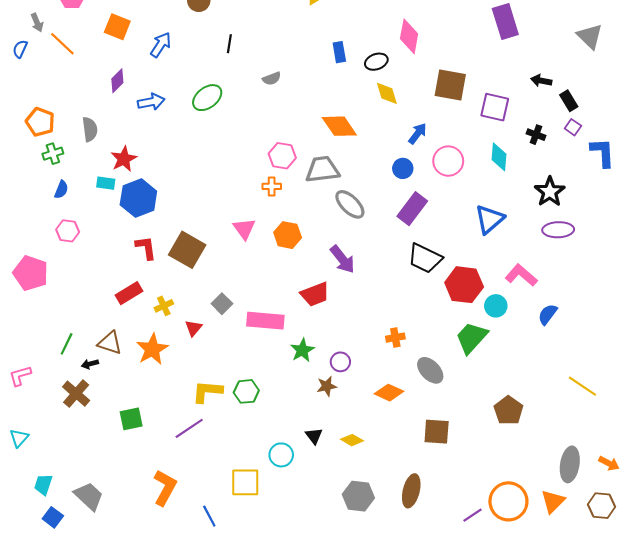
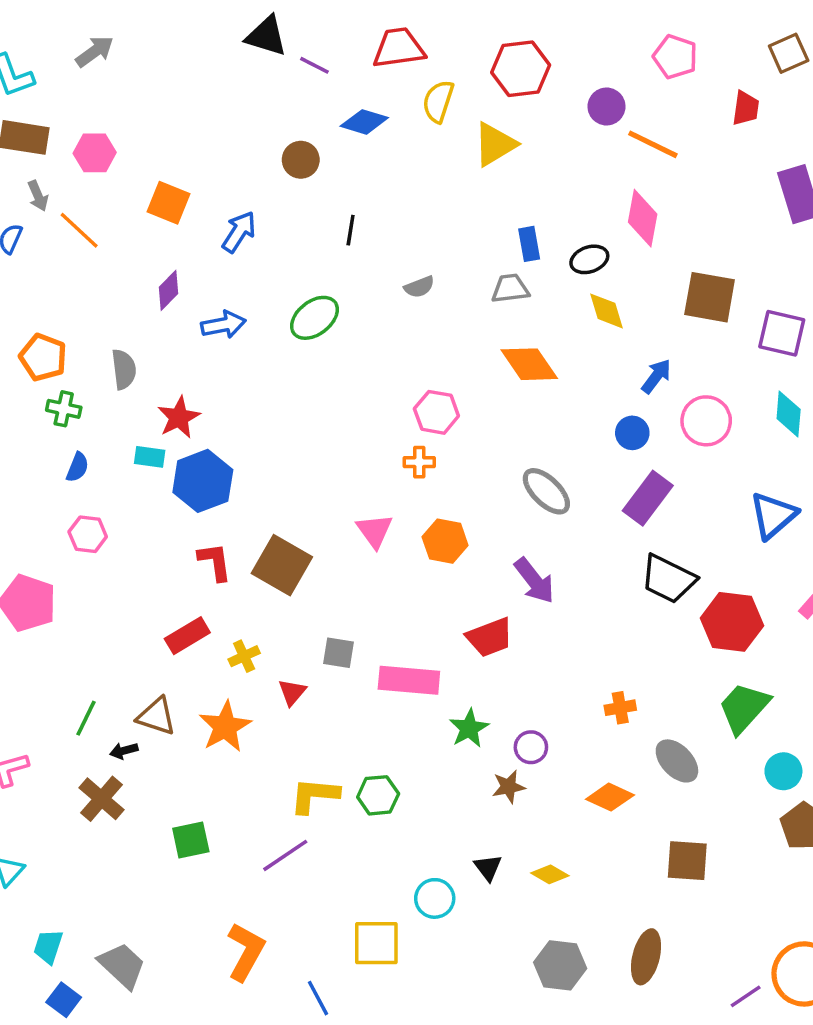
green cross: (53, 154) -> (64, 409), turned 30
gray trapezoid: (322, 169) -> (510, 289), moved, size x0.7
gray square: (222, 304) -> (339, 653), turned -36
cyan circle: (496, 306) -> (783, 771), moved

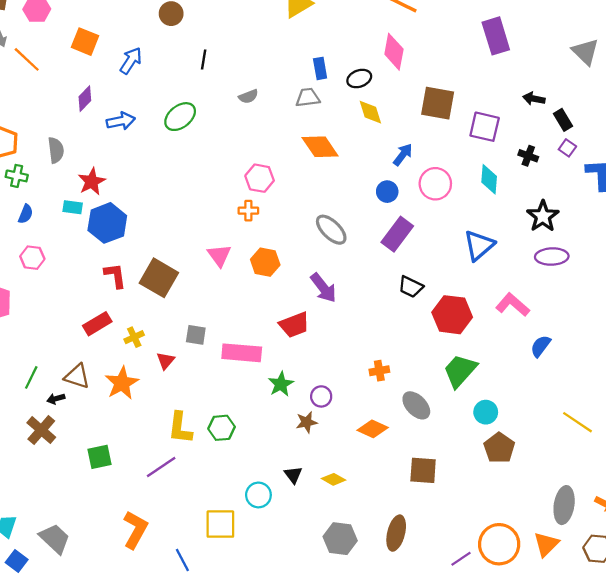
black trapezoid: (668, 579) -> (411, 287), size x0.7
yellow L-shape: (314, 795) -> (180, 428), turned -88

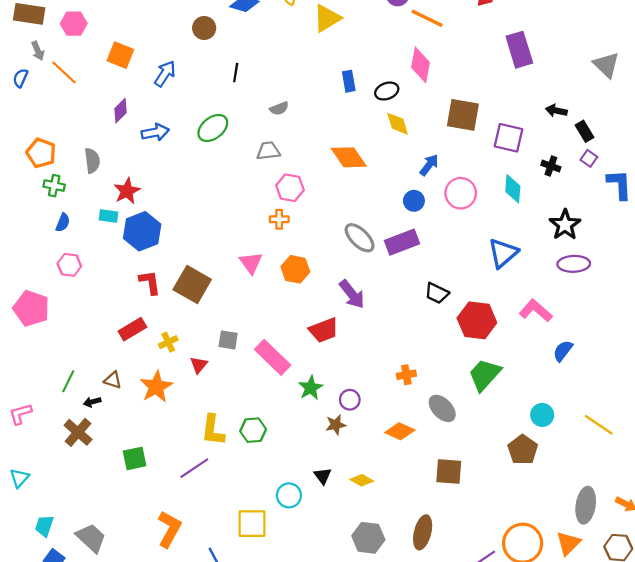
gray trapezoid: (308, 98) -> (268, 151), moved
purple rectangle: (397, 234) -> (402, 242), moved, turned 32
pink rectangle: (242, 353) -> (273, 357), turned 39
brown triangle: (77, 376) -> (113, 380), size x0.7
cyan circle: (486, 412) -> (542, 415), moved

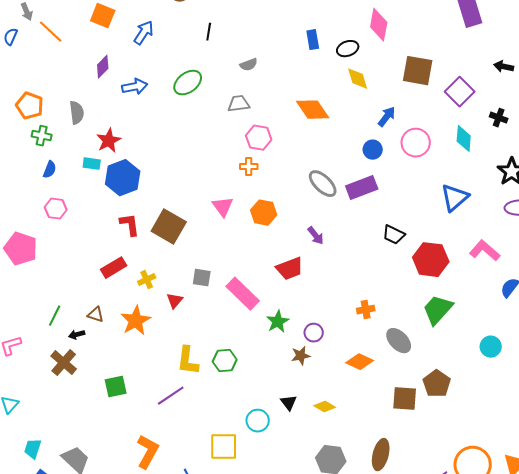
purple square: (508, 138) -> (460, 92), turned 32
purple arrow: (352, 294) -> (316, 236), size x0.7
brown pentagon: (523, 450) -> (437, 384), moved

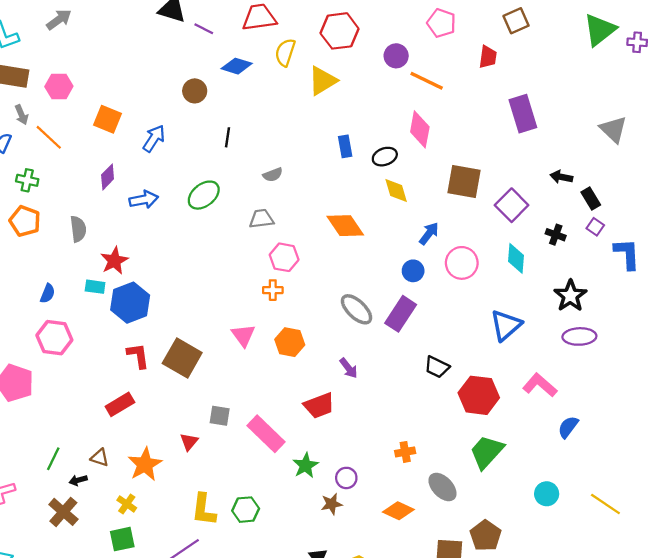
green cross: (42, 136) -> (27, 180), moved
purple rectangle: (362, 188) -> (401, 314), turned -36
pink hexagon: (56, 209) -> (54, 338), size x1.4
yellow cross: (147, 280) -> (127, 504), moved, turned -30

